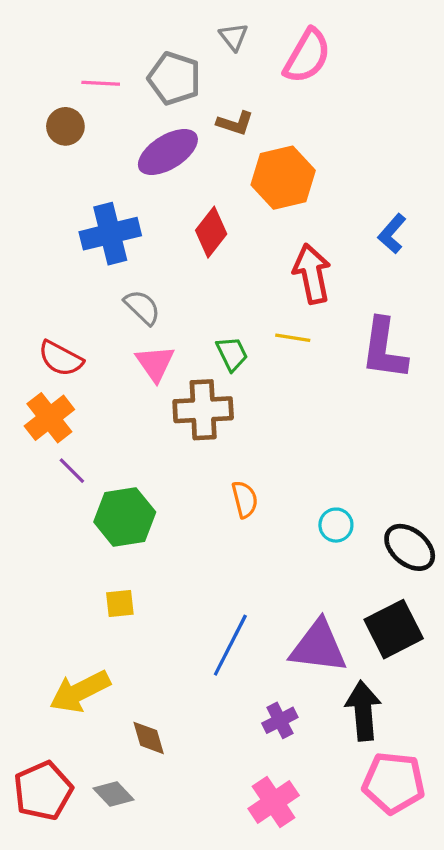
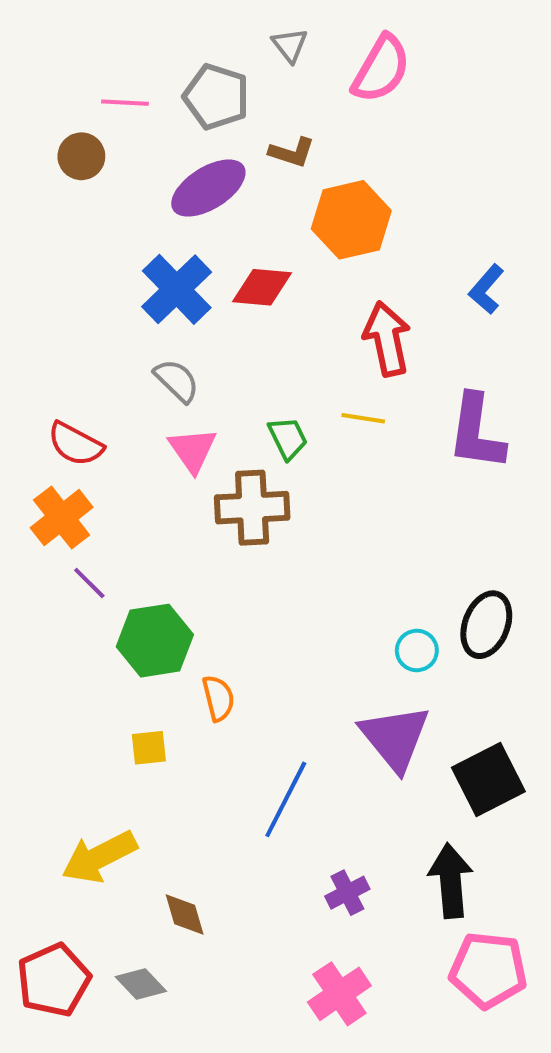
red diamond: (211, 232) -> (262, 287), turned 57
blue cross: (110, 234) -> (177, 289), moved, turned -30
orange semicircle: (245, 499) -> (218, 698), moved
black ellipse: (410, 547) -> (486, 625), moved, turned 72
purple triangle: (318, 647) -> (395, 738), moved, turned 44

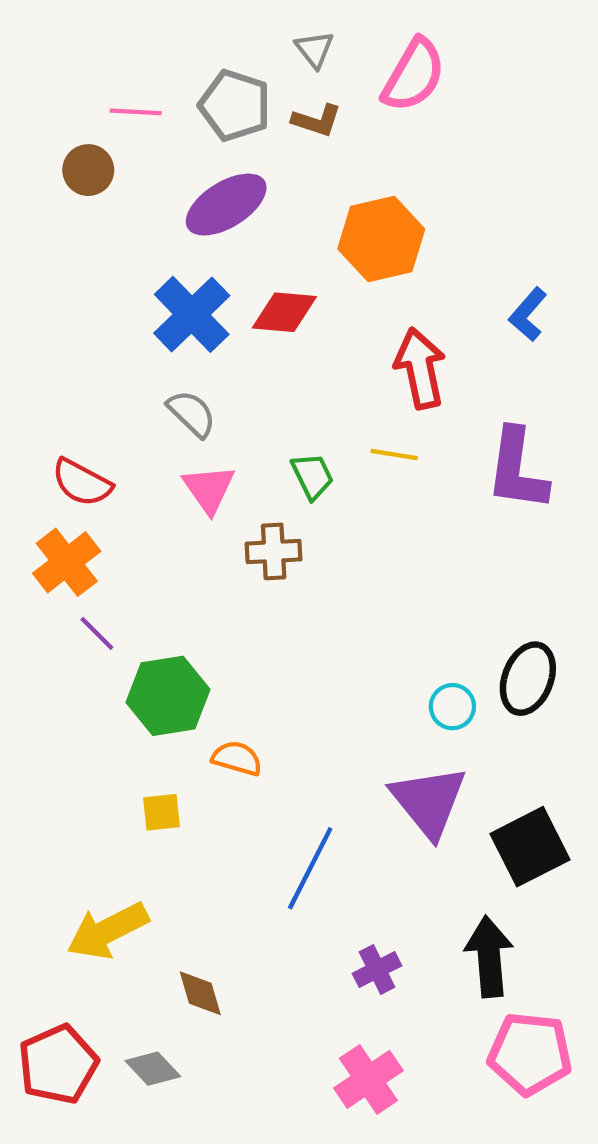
brown L-shape: (292, 152) -> (317, 120), moved
brown cross: (252, 508) -> (274, 551), size x0.7
orange semicircle: (218, 698) -> (237, 758), turned -60

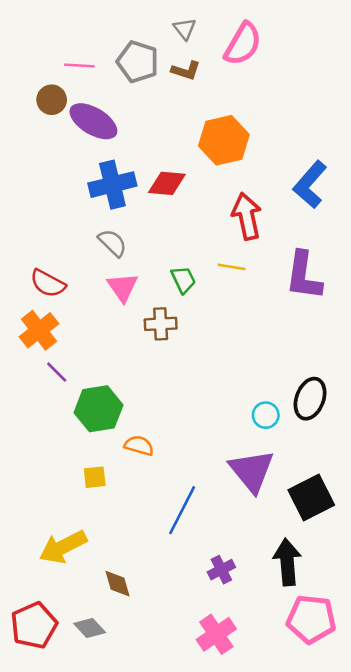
purple ellipse: (226, 205) -> (93, 121), moved, turned 63
blue cross: (192, 314) -> (112, 185), turned 30
blue L-shape: (528, 314) -> (310, 185), size x1.5

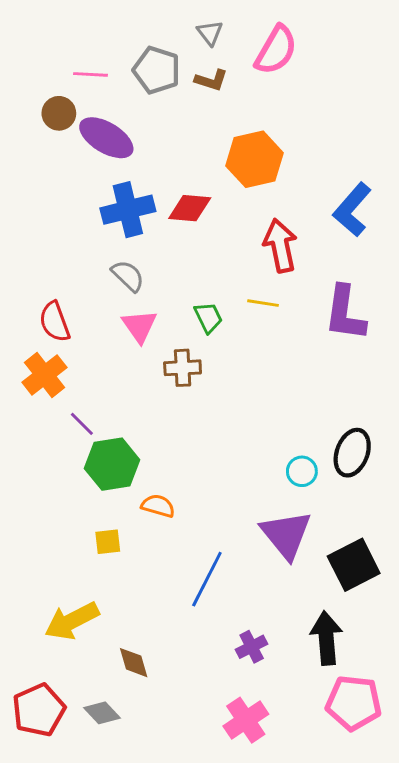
red semicircle: (48, 283) -> (55, 322), turned 42
purple line: (57, 372) -> (82, 424), moved

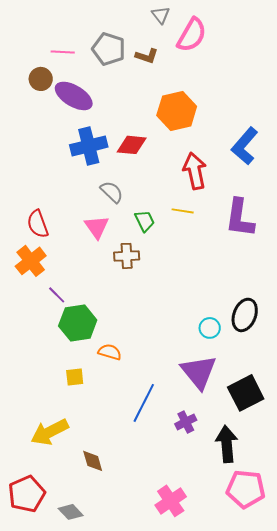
gray triangle: (210, 33) -> (161, 15), moved
gray semicircle: (128, 276) -> (112, 192), moved
purple cross: (252, 647) -> (186, 422), moved
gray diamond: (102, 713) -> (71, 512), moved

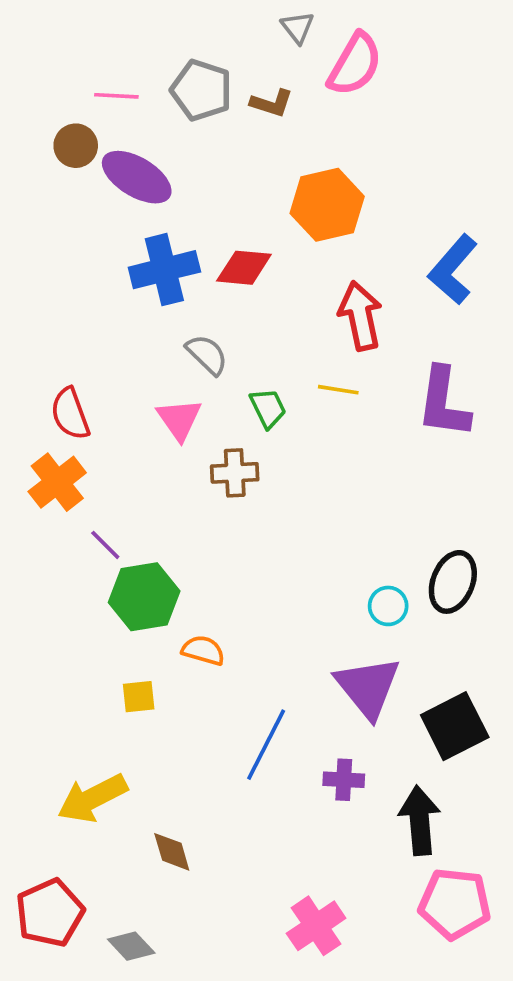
purple cross: (186, 422) -> (344, 780), turned 30

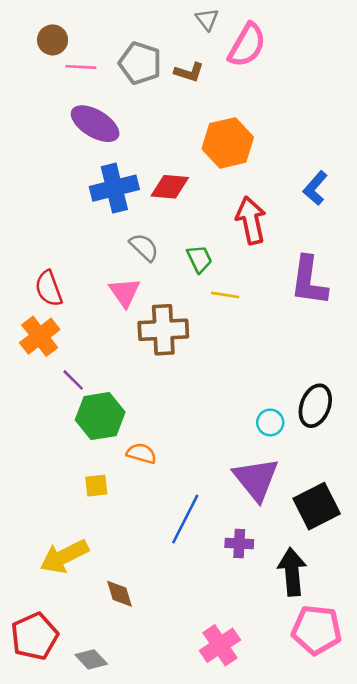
brown circle: (76, 146) -> (53, 40), moved
blue L-shape: (453, 270) -> (315, 188), size x0.7
yellow line: (338, 390) -> (225, 295), moved
green trapezoid: (268, 408) -> (199, 259), moved
brown cross: (235, 473) -> (163, 330), size x1.5

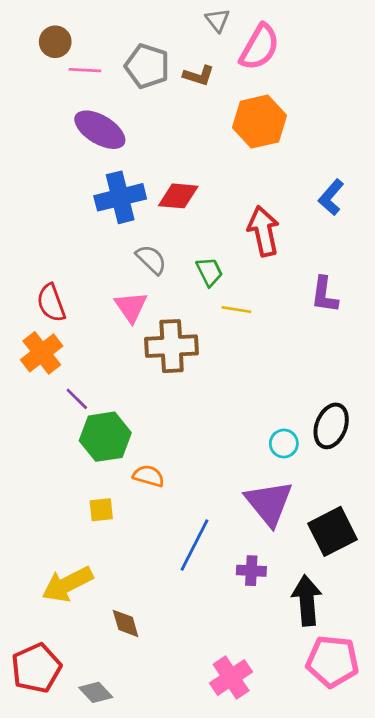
orange hexagon: (228, 143) -> (259, 122), moved
purple L-shape: (309, 281) -> (324, 295), size x0.7

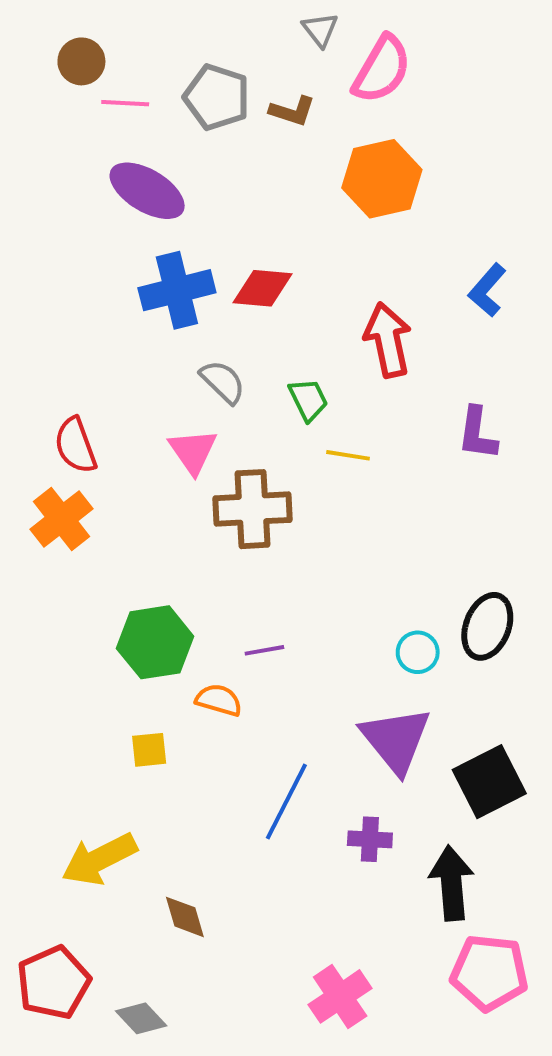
purple line: (77, 399) -> (264, 650), moved, turned -55

